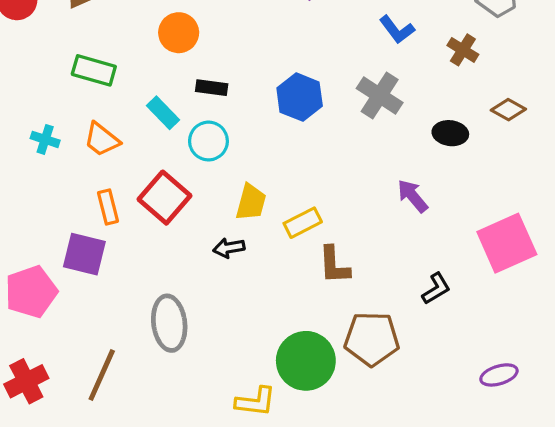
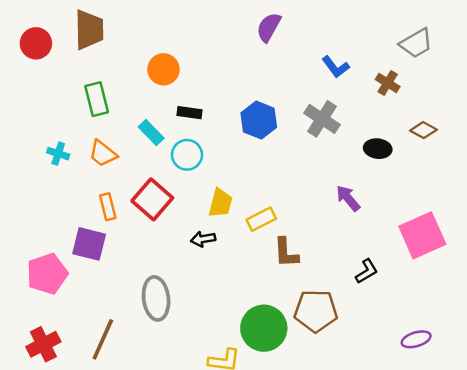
green rectangle: (94, 70) -> (97, 99), turned 60

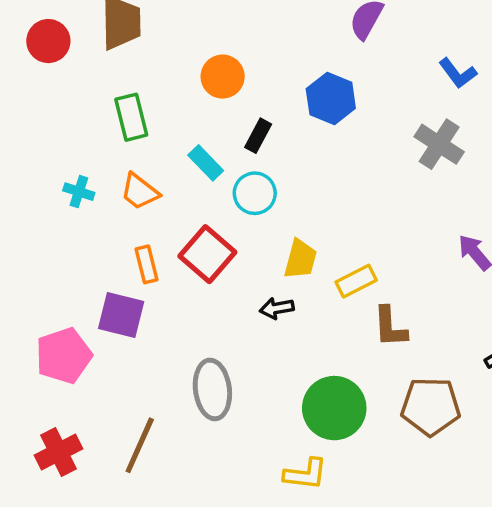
black rectangle: (189, 113) -> (258, 136), turned -70
blue hexagon: (259, 120) -> (331, 99), moved
green circle: (264, 328) -> (334, 408), moved

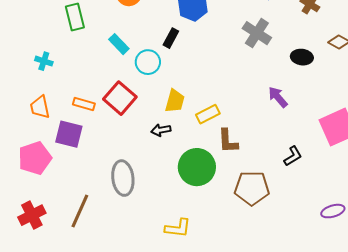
black rectangle: (258, 136) -> (171, 38), moved
orange trapezoid: (140, 192) -> (40, 107), moved, turned 40
orange rectangle: (146, 264) -> (84, 104), turned -60
green circle: (334, 408) -> (197, 167), moved

